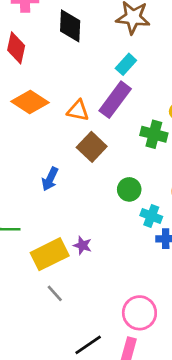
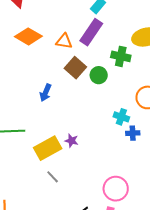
green circle: (129, 189) -> (99, 75), moved

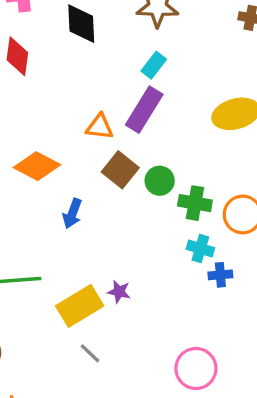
orange diamond: (28, 36) -> (37, 166), moved
green cross: (121, 56) -> (195, 203), moved

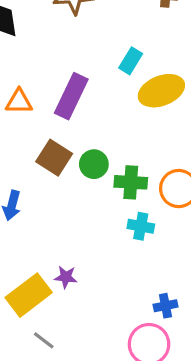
cyan rectangle: (154, 65) -> (131, 61), moved
orange triangle: (100, 127) -> (19, 102), moved
blue cross: (220, 275) -> (165, 306), moved

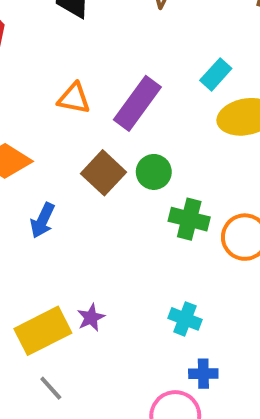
green circle: (94, 164) -> (154, 172), moved
cyan cross: (141, 226) -> (185, 319), moved
purple star: (66, 277) -> (91, 318), turned 30

